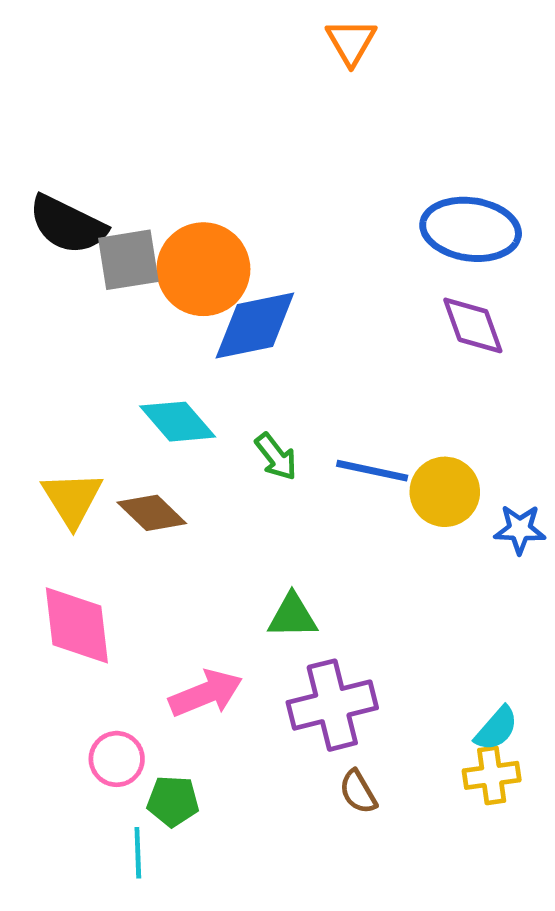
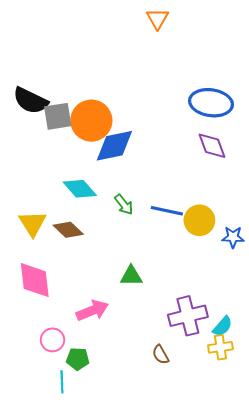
purple cross: (332, 705) -> (188, 316), moved

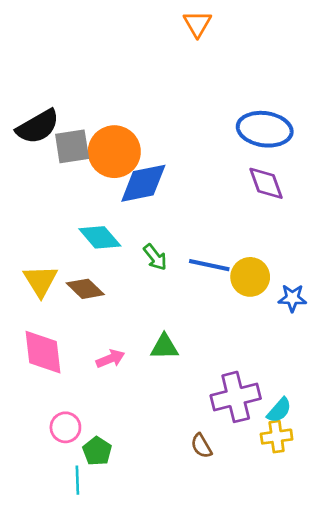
black semicircle: (30, 101) -> (38, 127), turned -56
pink arrow: (92, 311) -> (110, 359), moved, size x0.7
green pentagon: (78, 359) -> (97, 451), turned 30

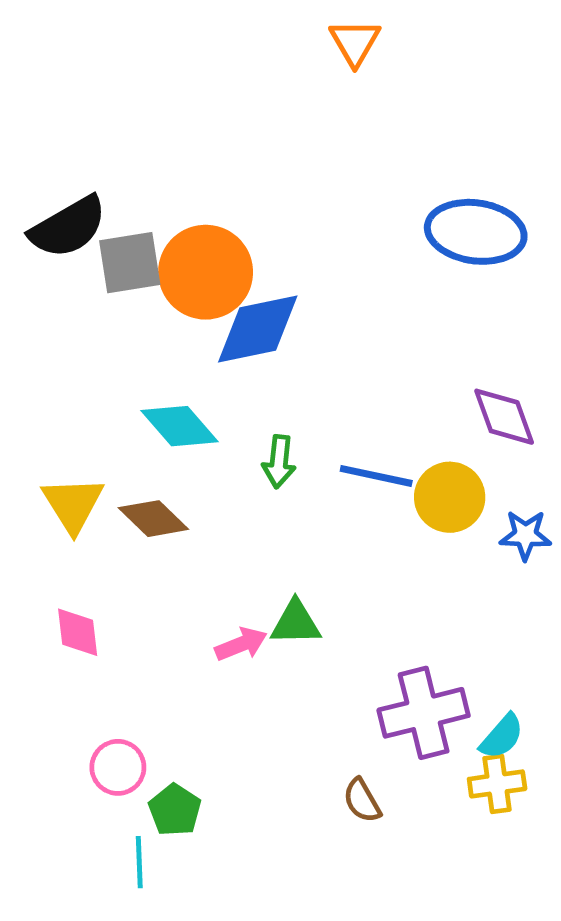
purple diamond: (266, 183) -> (504, 417), moved
green arrow: (155, 257) -> (279, 462), turned 44
pink diamond: (43, 352) -> (78, 632), size x0.6
pink arrow: (110, 359) -> (241, 644), moved

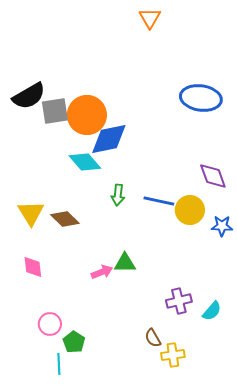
cyan diamond: (180, 426) -> (85, 162), moved
purple cross: (424, 713) -> (179, 301), size x0.7
yellow cross: (497, 784) -> (173, 355), moved

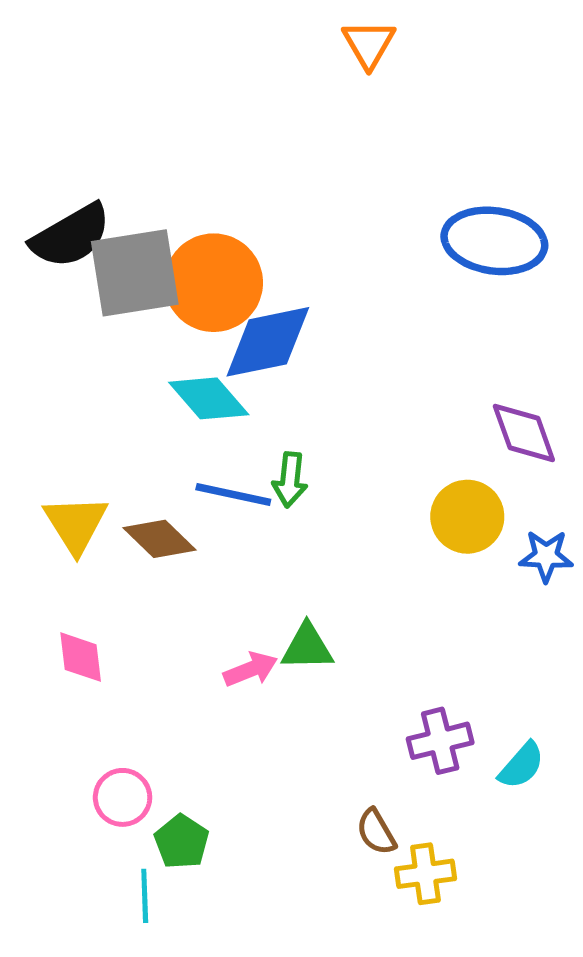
gray square: (55, 111) -> (135, 273), size x1.4
blue line: (159, 201) -> (233, 495), moved

